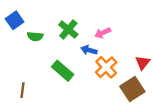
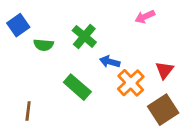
pink arrow: (103, 33) -> (145, 17), moved
red triangle: (143, 63) -> (165, 70), moved

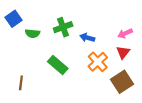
pink arrow: (145, 17) -> (125, 33), moved
green cross: (84, 36) -> (63, 27), turned 30
blue arrow: (110, 62) -> (87, 38), moved

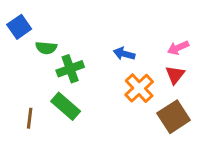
green cross: (63, 27) -> (70, 69), moved
green rectangle: (58, 65) -> (66, 106), moved

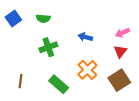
green semicircle: (46, 48) -> (43, 18), moved
orange cross: (139, 88) -> (87, 70), moved
green rectangle: (66, 106) -> (59, 84), moved

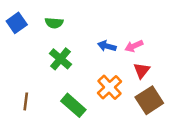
pink arrow: (122, 33) -> (134, 46), moved
green cross: (48, 47) -> (60, 59), turned -30
red triangle: (120, 51) -> (142, 71), moved

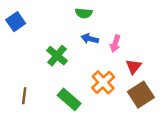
green semicircle: (54, 23) -> (84, 13), moved
blue arrow: (107, 46) -> (90, 39), moved
pink arrow: (134, 46) -> (115, 44), moved, turned -49

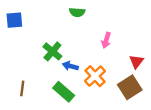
blue square: (16, 22) -> (14, 20), turned 30
blue arrow: (90, 39) -> (70, 66), moved
red triangle: (134, 67) -> (136, 62), moved

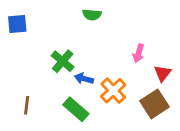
pink arrow: (106, 40) -> (139, 53), moved

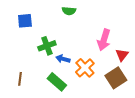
blue square: (17, 24) -> (25, 21), moved
pink arrow: (139, 53) -> (104, 40), size x1.5
green cross: (63, 61) -> (47, 46), turned 30

